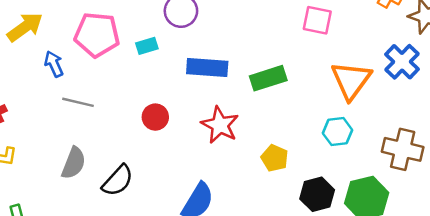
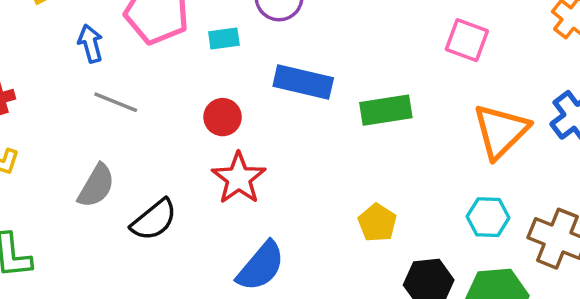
red circle: (155, 117) -> (223, 117), moved
red star: (220, 125) -> (239, 178), moved
cyan hexagon: (338, 132) -> (488, 217), moved

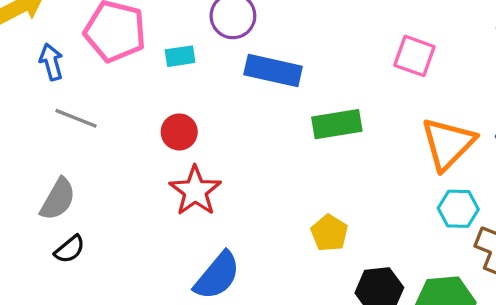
blue rectangle: (303, 82) -> (273, 71), moved
cyan hexagon: (488, 217) -> (458, 209), moved
black semicircle: (154, 220) -> (70, 249), moved, size x0.7

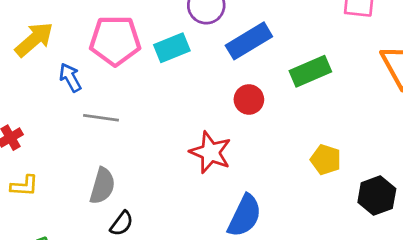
cyan rectangle: (180, 56) -> (172, 48), size x1.4
blue rectangle: (273, 71) -> (249, 41), turned -30
red circle: (179, 132) -> (249, 99), moved

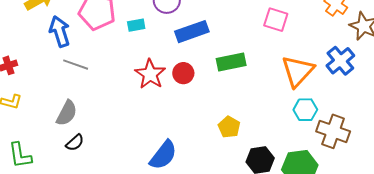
cyan rectangle: (172, 48) -> (136, 25), size x0.7
blue arrow: (70, 78) -> (60, 32), size x1.4
red star: (210, 152) -> (150, 74), moved

